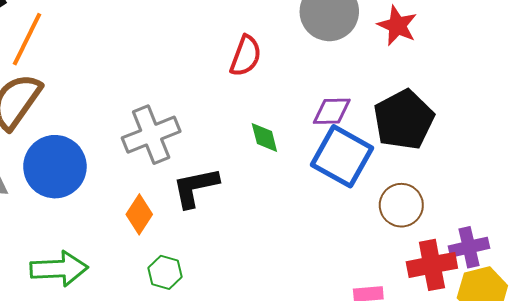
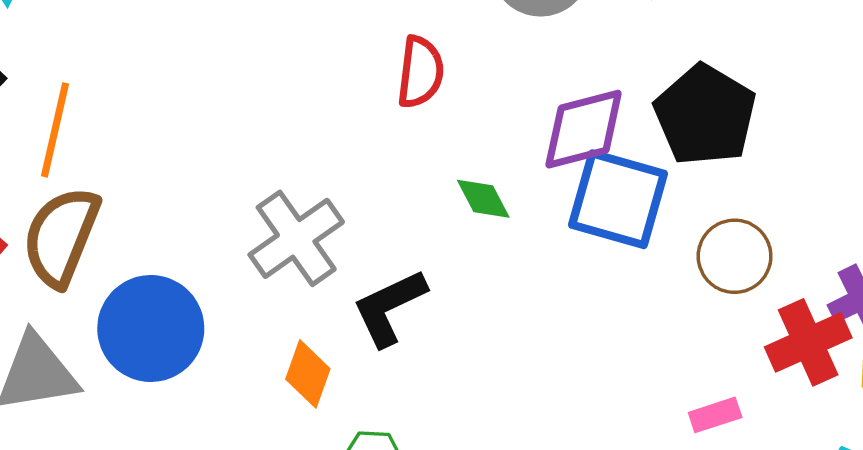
purple diamond: (332, 111) -> (584, 129), size x1.4

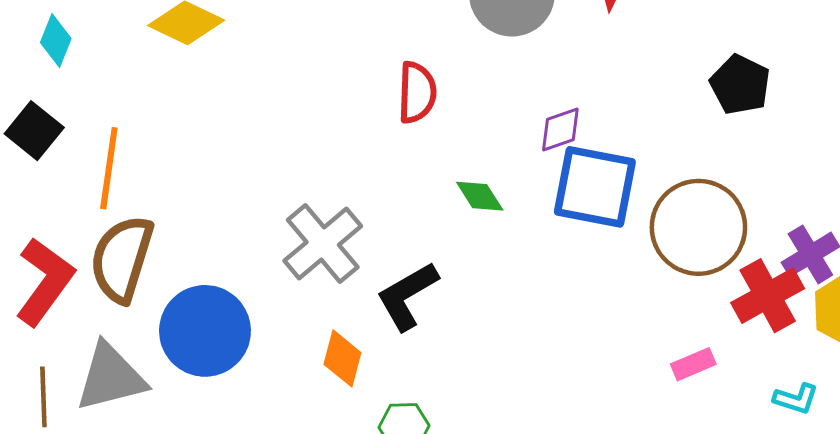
black pentagon: (705, 115) -> (740, 85), moved, size x0.7
purple diamond: (584, 129) -> (560, 130), size x0.6
brown circle: (735, 256) -> (698, 227), size x1.5

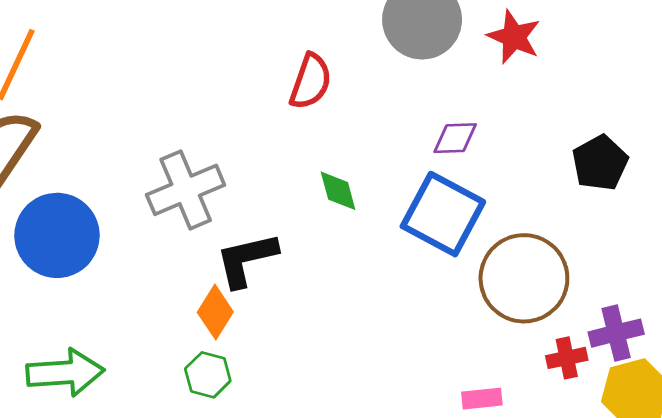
purple diamond: (560, 130) -> (455, 138), moved
red cross: (768, 296) -> (567, 358), size x0.6
orange diamond: (342, 358) -> (215, 312), moved

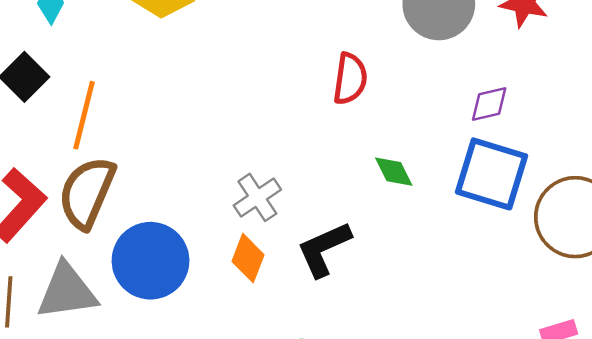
gray cross: (186, 190) -> (257, 197), size x0.7
orange diamond: (215, 312) -> (248, 258), moved

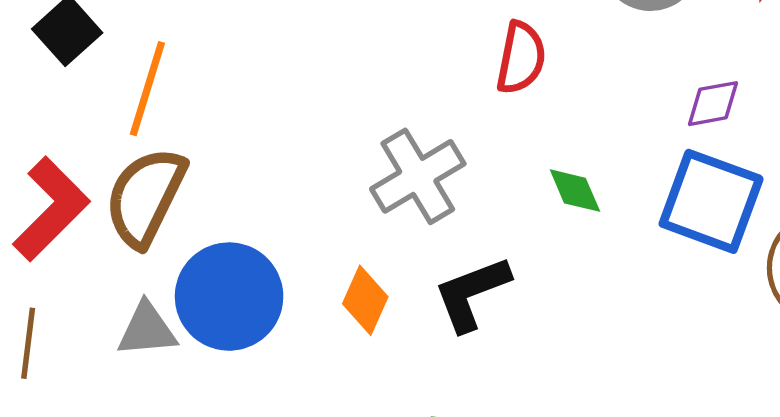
gray cross: (257, 197) -> (418, 176), moved, size x1.4
gray triangle: (67, 291) -> (147, 330), moved, size x0.7

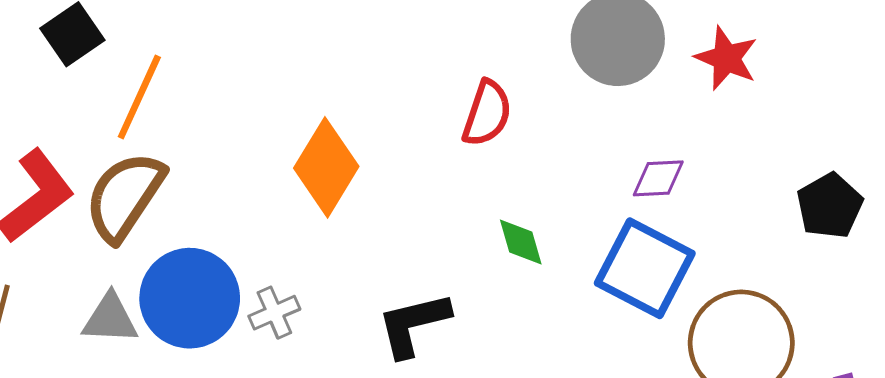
gray cross: (418, 176) -> (274, 313), moved, size x0.6
orange diamond: (365, 300) -> (326, 167), moved, size x1.5

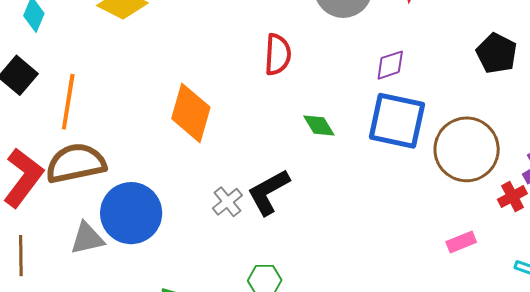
brown semicircle: (125, 196) -> (76, 163), turned 60
gray cross: (274, 313) -> (227, 202), moved

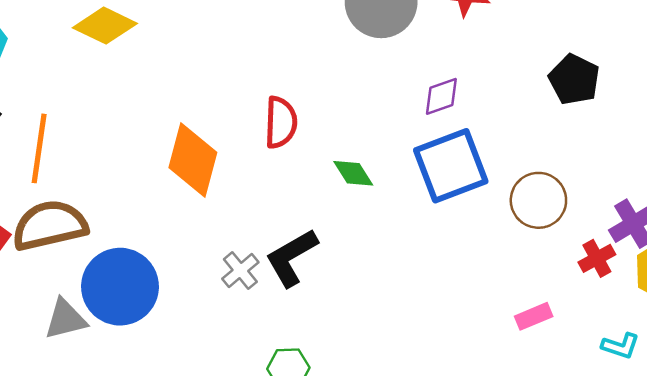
red semicircle: (278, 54) -> (281, 122), moved
blue square: (397, 121) -> (451, 166), turned -32
brown circle: (467, 149) -> (538, 200), size x0.7

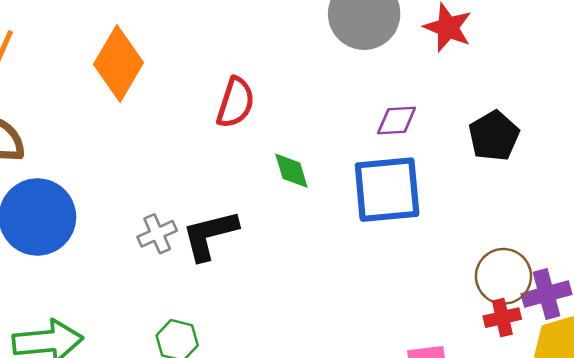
black pentagon: (574, 80) -> (494, 136), moved
orange diamond: (193, 160) -> (118, 64), moved
brown circle: (538, 200) -> (503, 276), moved

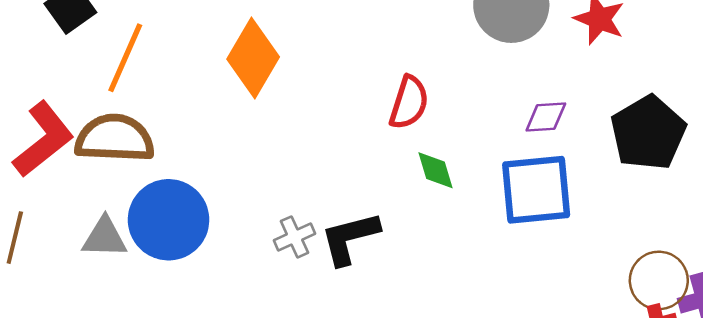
red semicircle: (236, 103) -> (409, 102), moved
black pentagon: (494, 136) -> (648, 133), size x1.4

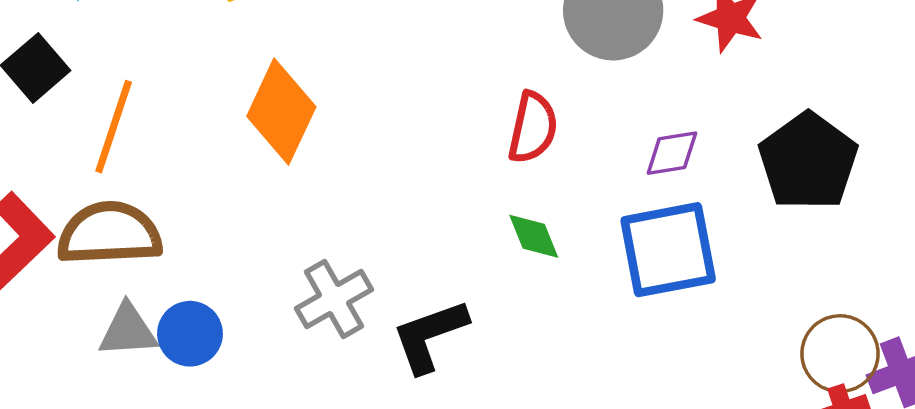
red semicircle: (409, 102) -> (533, 128), moved
blue circle: (169, 220) -> (190, 334), size x0.6
gray triangle: (104, 237) -> (128, 331), moved
gray cross: (294, 237) -> (334, 299), moved, size x1.4

